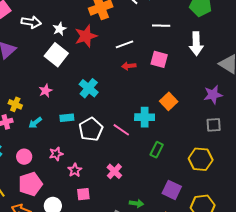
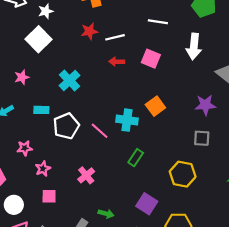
red star: (86, 36) -> (89, 31), moved, size x0.7

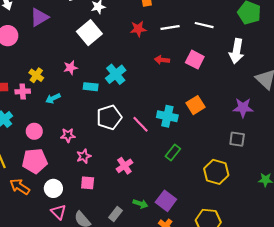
white line: (115, 37) -> (170, 28), moved
cyan rectangle: (41, 110) -> (91, 87), moved
purple square: (147, 204) -> (166, 201), moved

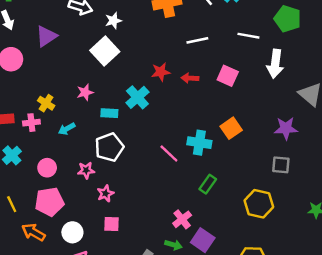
white line: (204, 25) -> (248, 36), moved
red star: (138, 29) -> (161, 72), moved
white pentagon: (109, 117) -> (109, 147), moved
pink cross: (124, 166) -> (182, 219), moved

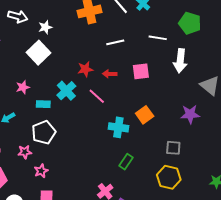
pink square: (228, 76) -> (141, 71), turned -30
pink line: (169, 154) -> (97, 96), moved
gray square: (281, 165) -> (173, 148), moved

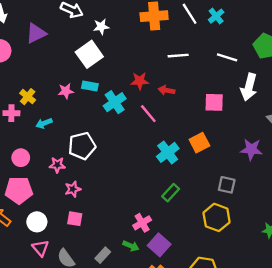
pink square: (141, 71) -> (214, 102), moved
cyan rectangle: (43, 104) -> (90, 86), moved
cyan cross: (118, 127) -> (168, 152), turned 36

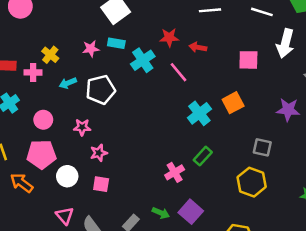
white pentagon: (82, 146) -> (101, 90), moved
white circle: (37, 222) -> (67, 176), moved
pink cross: (142, 223) -> (175, 172), moved

